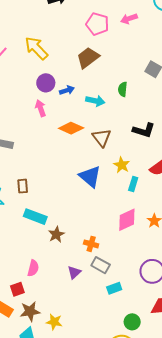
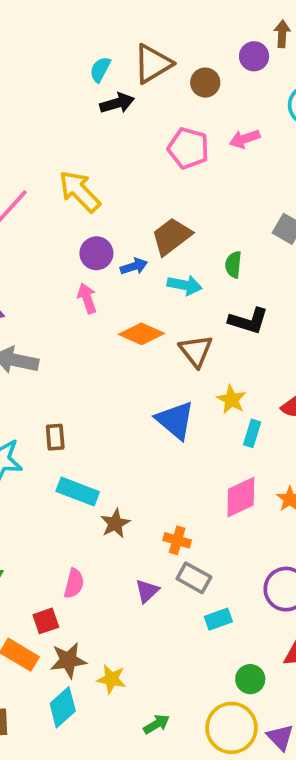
brown trapezoid: (88, 58) -> (171, 236), moved
black L-shape: (144, 130) -> (248, 321), moved

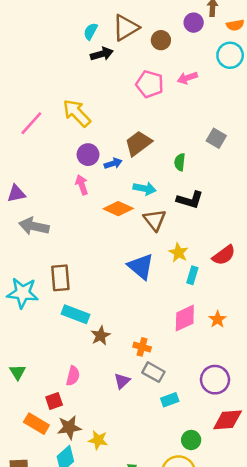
cyan arrow: (185, 285) -> (145, 189), moved
brown rectangle: (55, 437) -> (60, 278), size x1.5

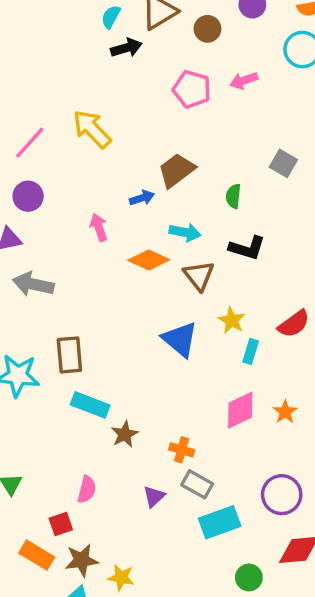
purple circle: (88, 155) -> (28, 196), moved
cyan rectangle: (170, 400) -> (220, 522), size x1.6

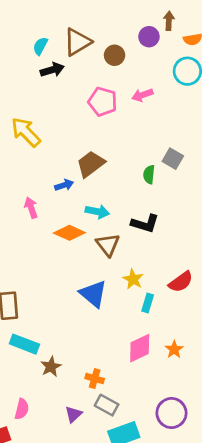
green semicircle: (233, 196) -> (149, 175), moved

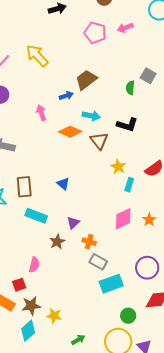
blue triangle: (93, 294) -> (63, 184), moved, size x0.6
brown star: (51, 367) -> (57, 242), moved
purple triangle: (73, 414) -> (73, 223), moved

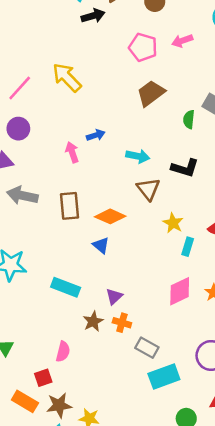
brown trapezoid: (86, 80) -> (151, 93), moved
blue arrow: (66, 96) -> (96, 135), moved
orange diamond: (70, 132) -> (110, 216), moved
brown rectangle: (24, 187) -> (70, 206), moved
orange cross: (89, 242) -> (122, 323), moved

